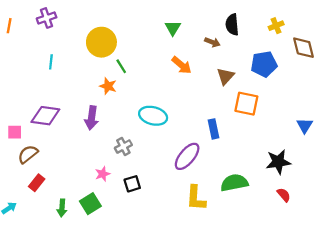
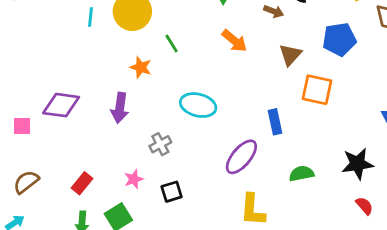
cyan line: (51, 62) -> (90, 17), moved
green line: (121, 66) -> (172, 44), moved
brown semicircle: (28, 154) -> (26, 182), moved
red rectangle: (37, 183) -> (82, 183), moved
green semicircle: (234, 183) -> (302, 174), moved, size x0.7

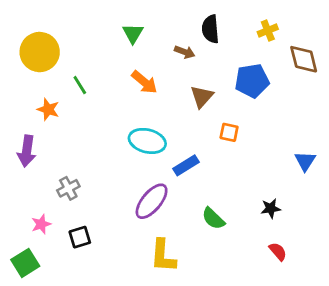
orange square: (317, 90) -> (229, 132), size x0.6
cyan ellipse: (198, 105) -> (147, 141), moved
blue rectangle: (275, 122) -> (186, 165), turned 70
black star: (357, 164) -> (271, 208), size x0.6
green semicircle: (302, 174) -> (213, 218), turned -125

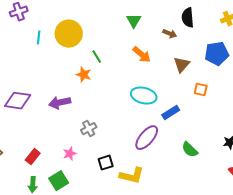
orange star: (48, 109) -> (84, 75), moved
purple arrow: (27, 151) -> (60, 103), turned 70
black square: (80, 237) -> (106, 163), moved
yellow L-shape: (163, 256) -> (132, 176), moved, turned -80

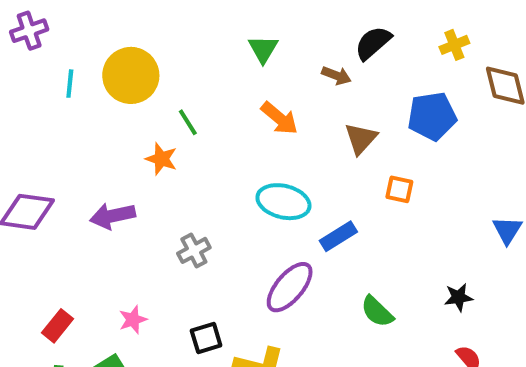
black semicircle: (188, 18) -> (373, 43), turned 54
gray cross: (89, 129) -> (194, 250), moved

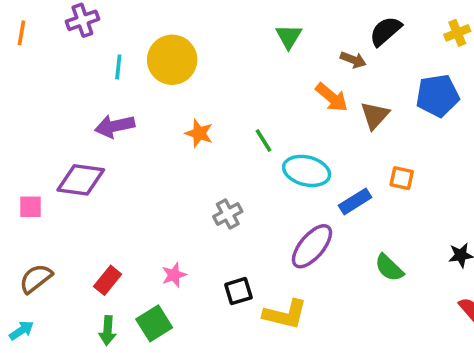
orange arrow: (279, 118) -> (332, 97), moved
green line: (188, 122) -> (264, 140), moved
orange square: (399, 189) -> (402, 178), moved
purple arrow: (113, 216) -> (115, 126), moved

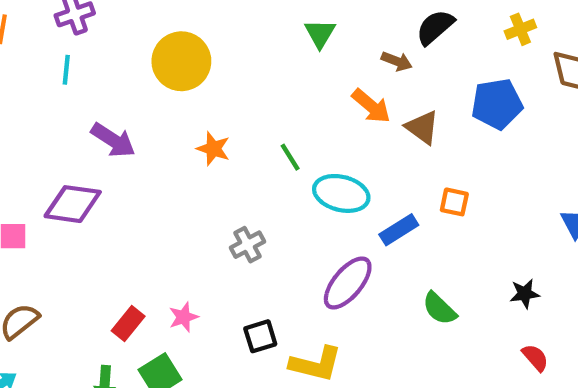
cyan line: (118, 67) -> (66, 70), moved
brown triangle: (375, 115) -> (422, 127), turned -36
purple arrow: (115, 126) -> (113, 140), turned -135
red rectangle: (108, 280) -> (128, 323), moved

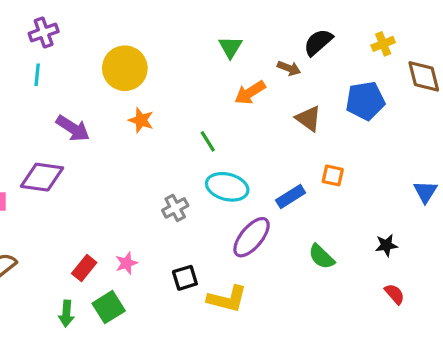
orange arrow: (371, 106) -> (250, 93), moved, turned 108
orange star: (213, 149) -> (141, 120), moved
cyan ellipse: (341, 193) -> (227, 187), moved

